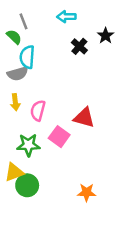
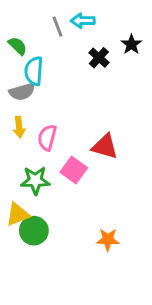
gray line: (24, 21) -> (58, 27), moved

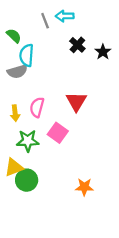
black star: (131, 44) -> (103, 52), moved
yellow arrow: (19, 127) -> (15, 113), moved
red triangle: (105, 146) -> (76, 102), moved, turned 45

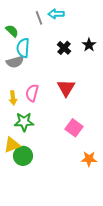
black cross: (77, 45) -> (64, 48), moved
pink square: (58, 133) -> (74, 128), moved
orange star: (84, 187) -> (89, 159), moved

